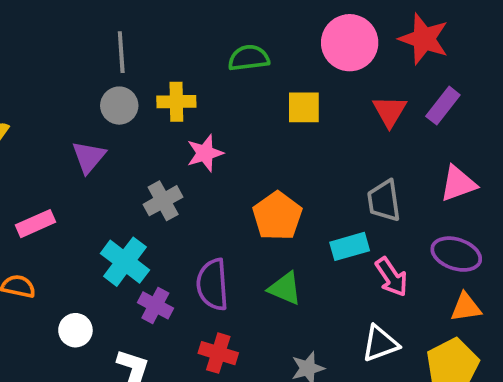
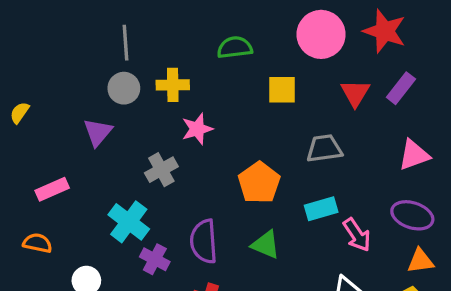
gray trapezoid: (384, 201) -> (324, 148), moved, turned 90

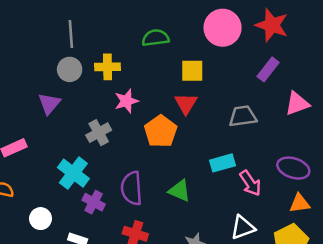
purple rectangle: (401, 88) -> (268, 69), moved
red triangle: (355, 93) -> (186, 104), moved
gray trapezoid: (324, 148) -> (243, 116), moved
pink triangle: (414, 155) -> (297, 104), moved
orange pentagon: (259, 183) -> (161, 131), moved

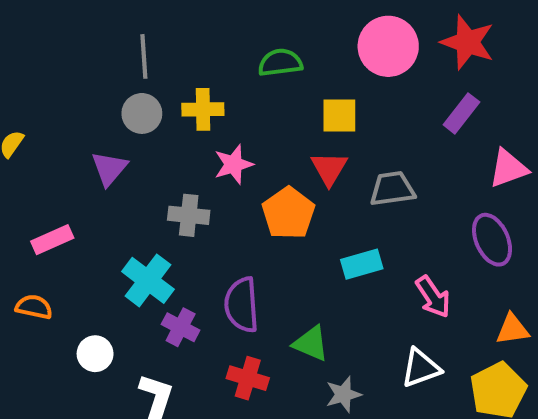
gray trapezoid: (243, 116) -> (392, 189), moved
gray cross: (99, 133) -> (189, 215), turned 35
cyan rectangle: (223, 163) -> (362, 264), moved
purple ellipse: (293, 168) -> (492, 240), moved, turned 48
green triangle: (180, 191) -> (311, 344), moved

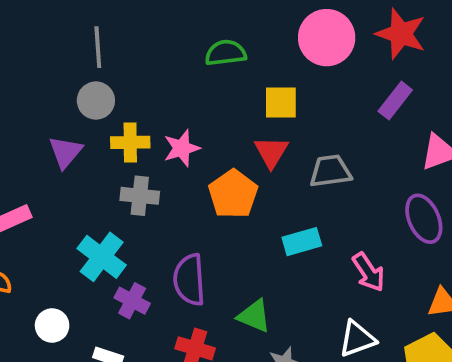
yellow cross: (203, 109) -> (130, 142), moved

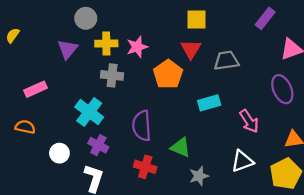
purple cross: (132, 301) -> (98, 145), moved

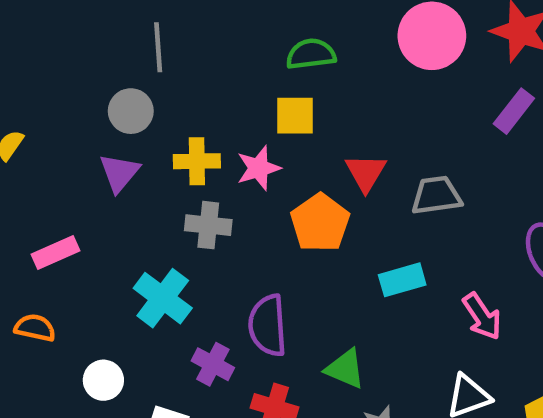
gray circle: (86, 18) -> (131, 111), moved
yellow square: (197, 19) -> (295, 116), moved
purple cross: (98, 145) -> (213, 364), moved

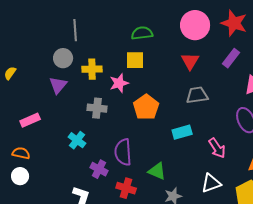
yellow cross: (197, 161) -> (92, 69), moved
red triangle: (366, 173) -> (190, 61), moved
cyan cross: (163, 298) -> (77, 140), size x0.7
white circle: (103, 380) -> (20, 176), moved

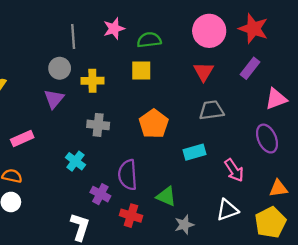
pink star: (119, 83) -> (114, 29), moved

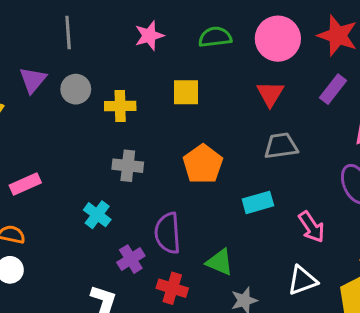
gray line: (73, 37) -> (68, 32), moved
green semicircle: (149, 40) -> (215, 37), moved
purple triangle: (54, 99) -> (33, 80), moved
purple cross: (100, 194) -> (131, 259), turned 30

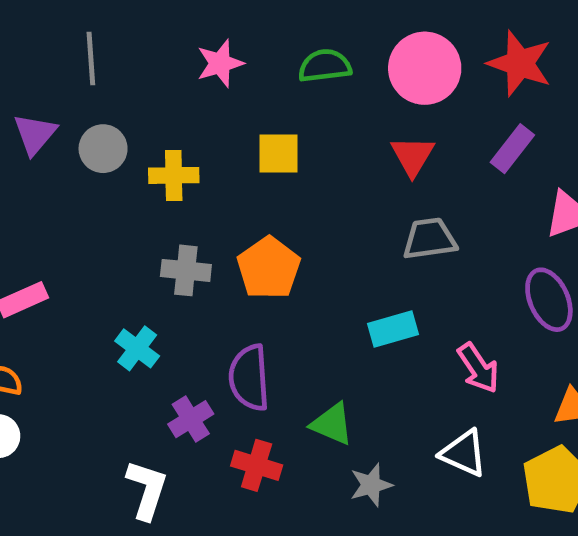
orange pentagon: (203, 164) -> (269, 268), moved
white triangle: (302, 281) -> (464, 453), turned 44

